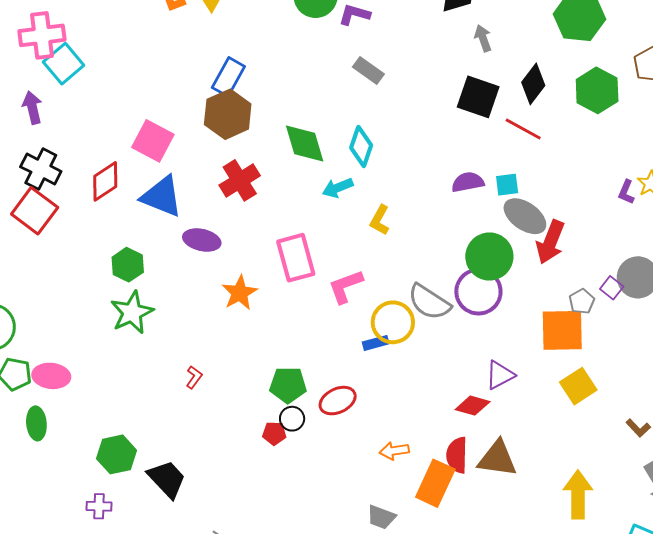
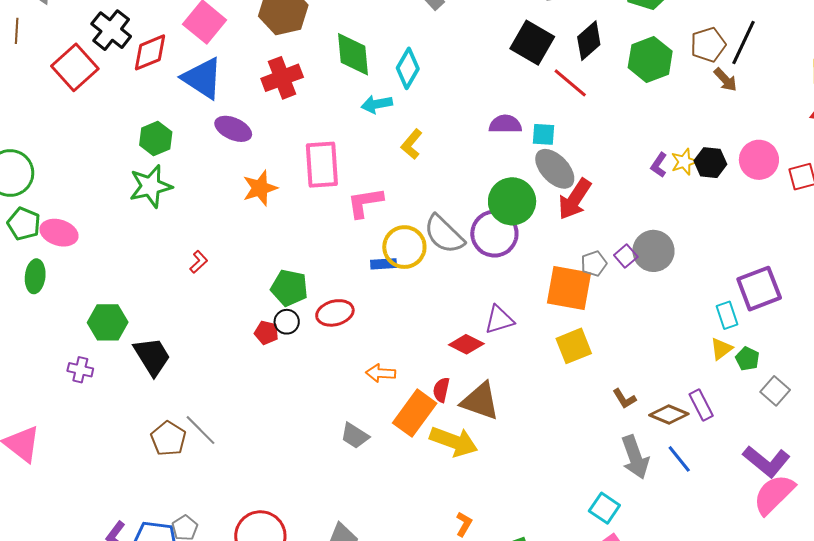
black cross: (41, 169) -> (111, 30), moved
red semicircle: (457, 455) -> (441, 390), size x0.7
yellow arrow: (578, 495) -> (454, 441), moved, turned 99

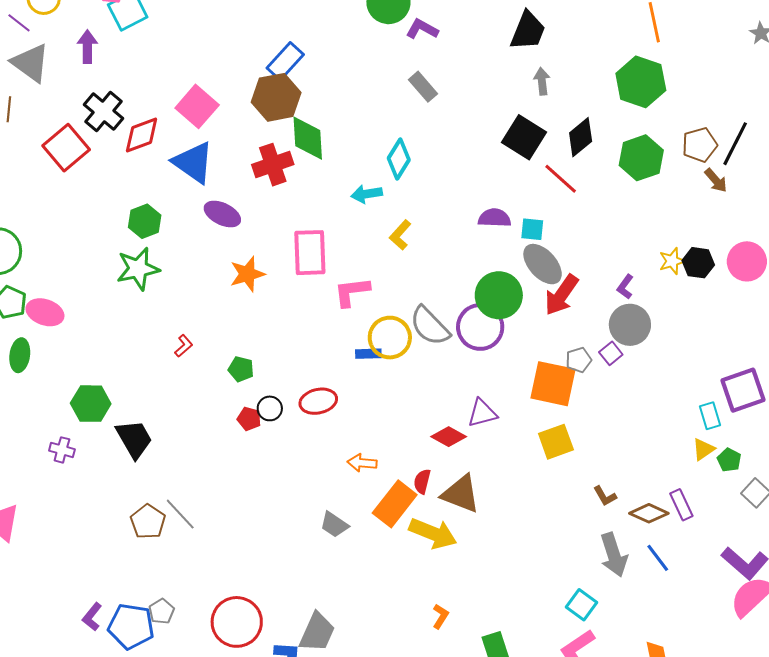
green diamond: (353, 54) -> (308, 138), moved
purple L-shape: (659, 165) -> (625, 287), moved
gray circle: (653, 251) -> (630, 325), moved
green pentagon: (289, 288) -> (241, 369), moved, size x0.7

